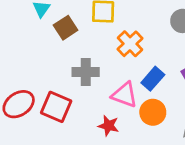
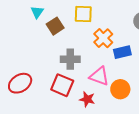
blue rectangle: (153, 79) -> (122, 52), moved, turned 36
red square: (56, 107) -> (62, 85), moved

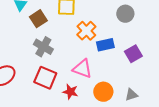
gray cross: (70, 59) -> (43, 47), moved, turned 30
orange circle: (120, 89) -> (103, 92), moved

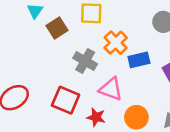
gray cross: (43, 47) -> (85, 61), moved

